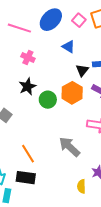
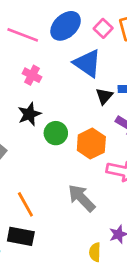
blue triangle: (68, 47) -> (87, 63), size x1.6
orange hexagon: (72, 93) -> (91, 144), moved

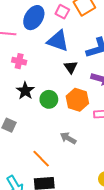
black triangle: (104, 96) -> (71, 67), moved
gray arrow: (82, 198) -> (68, 138), moved, size x0.7

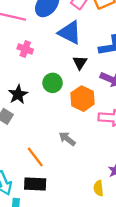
black star: (25, 91) -> (18, 94), moved
green circle: (49, 99) -> (53, 83), moved

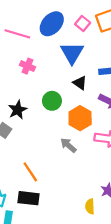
blue triangle: (70, 33) -> (72, 53), turned 30
black triangle: (80, 63) -> (80, 83), turned -32
gray arrow: (67, 139) -> (68, 145), moved

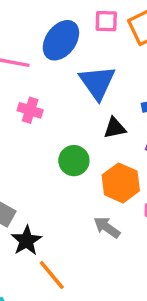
pink square: (83, 23) -> (106, 21), moved, turned -32
black triangle: (80, 83) -> (115, 128), turned -40
black star: (18, 110) -> (26, 241), moved

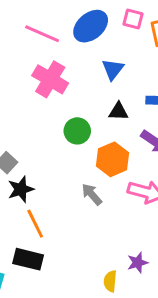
blue triangle: (97, 82) -> (113, 69), size x0.7
pink cross: (30, 110) -> (50, 79), size x1.6

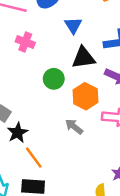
pink cross: (50, 79) -> (25, 42), size x0.7
black triangle: (118, 111) -> (83, 58), size x1.5

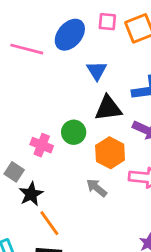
pink cross: (25, 42) -> (42, 145), moved

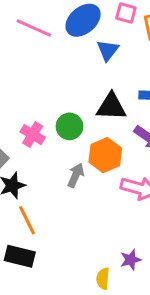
blue triangle: (97, 71) -> (108, 50), moved
gray arrow: (97, 188) -> (76, 175), moved, turned 65

